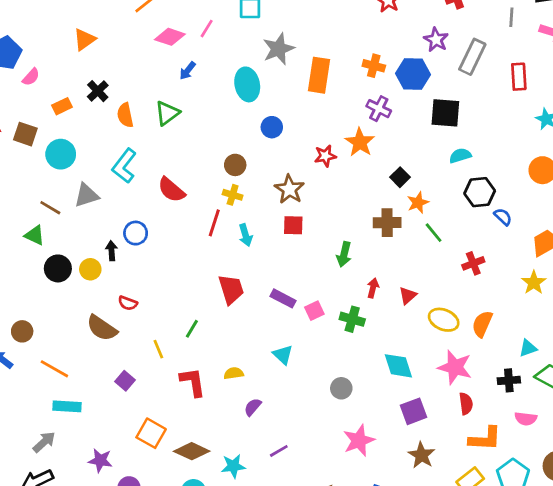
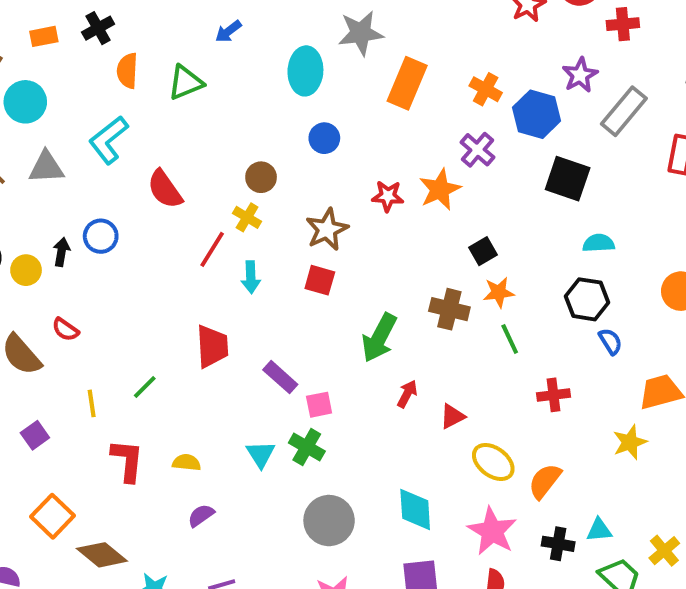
cyan semicircle: (460, 156) -> (599, 243), moved
green arrow: (344, 254) -> (379, 338), size x1.4
green cross: (352, 319) -> (307, 447), moved
black cross: (509, 380) -> (558, 544), moved
gray circle: (341, 388) -> (329, 521), size x1.6

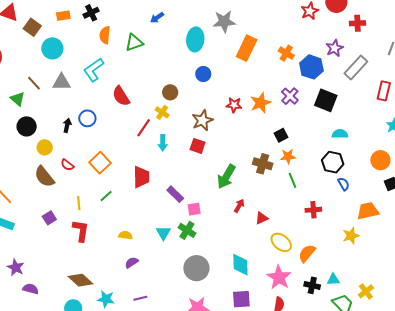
purple cross: (477, 150) -> (290, 96), moved
yellow circle: (26, 270) -> (45, 147), moved
red L-shape: (127, 460) -> (81, 231), moved
orange square: (52, 516) -> (100, 163), moved

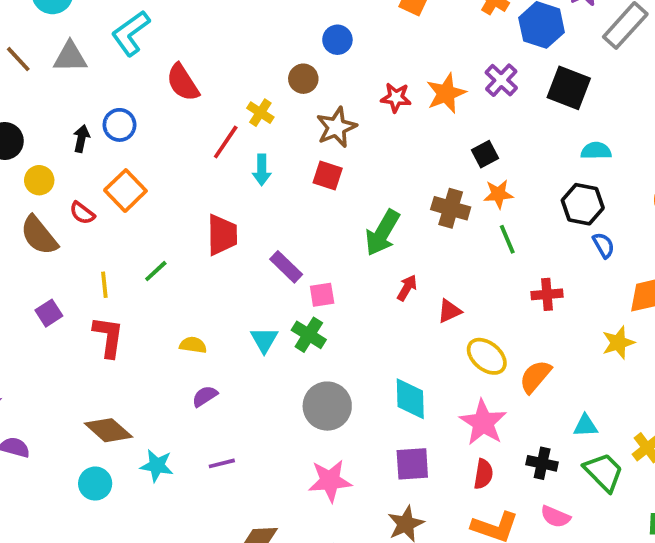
brown circle: (170, 92) -> (303, 79), moved
orange square: (100, 163) -> (125, 191), moved
black cross: (312, 285) -> (542, 463), moved

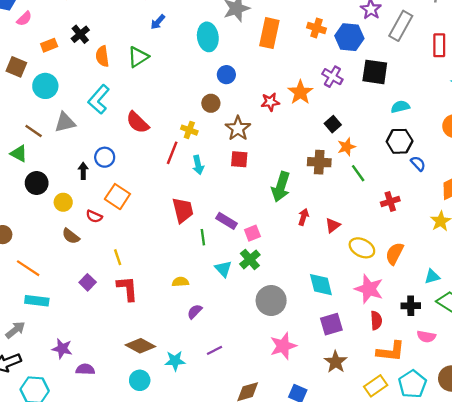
brown semicircle: (39, 235) -> (71, 236), size x0.7
green line: (156, 271) -> (203, 237), moved, turned -42
green cross: (309, 335) -> (250, 259), turned 30

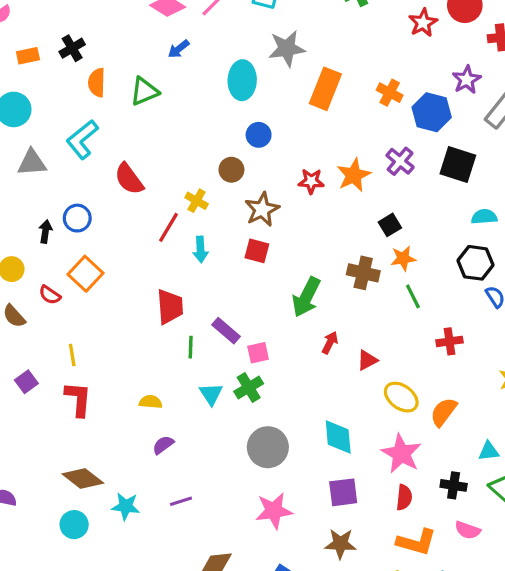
brown star: (336, 362) -> (340, 544), turned 30

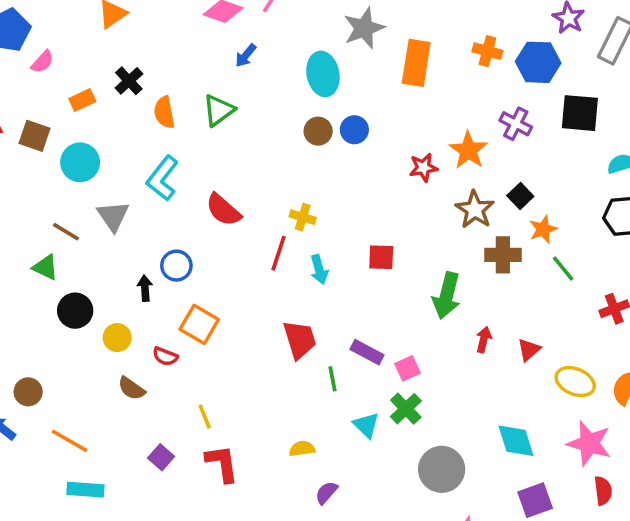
gray triangle: (32, 163) -> (113, 216), turned -48
brown circle: (231, 170) -> (318, 131), moved
brown star: (262, 209) -> (475, 210), moved

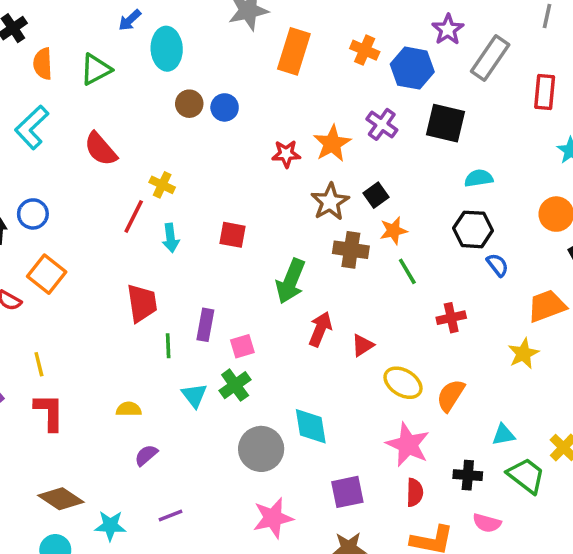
cyan ellipse: (323, 74) -> (167, 49), moved
red semicircle: (223, 210) -> (101, 149), moved
red arrow: (484, 340) -> (320, 329), size x1.4
purple rectangle: (367, 352) -> (205, 325), turned 64
cyan diamond: (516, 441) -> (311, 426), moved

